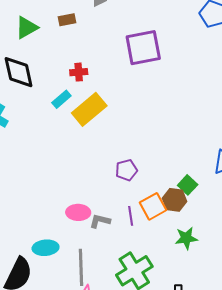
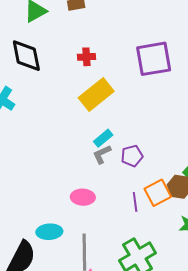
purple square: (143, 48) -> (154, 59), moved
cyan rectangle: (61, 99) -> (103, 138), moved
gray L-shape: (100, 221) -> (102, 154), moved, turned -40

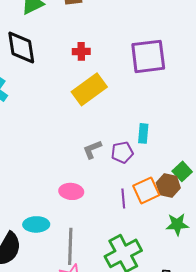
cyan rectangle: (103, 138) -> (143, 133), moved, turned -48

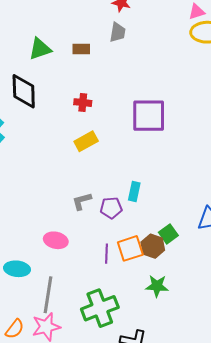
yellow rectangle: (89, 89) -> (86, 141), size x0.7

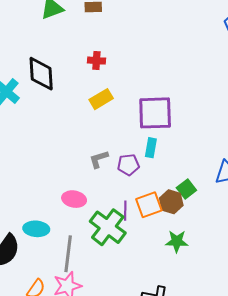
black diamond: (24, 91) -> (41, 74), moved
purple square: (149, 116) -> (155, 113), moved
green cross: (100, 308) -> (108, 227), moved, turned -30

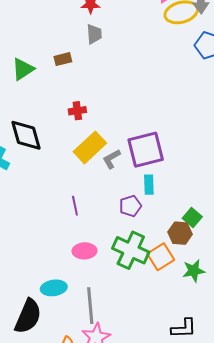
yellow rectangle: (101, 99) -> (90, 147), size x1.4
gray L-shape: (99, 159) -> (111, 159), moved
orange square: (149, 205) -> (161, 257), moved
purple line: (125, 211) -> (75, 206), moved
green cross: (108, 227) -> (131, 250), moved

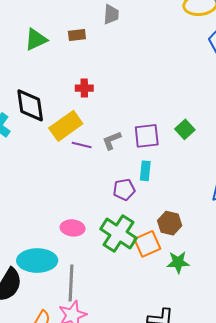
yellow rectangle: (90, 147) -> (66, 126), moved
purple square: (146, 150) -> (147, 136), size x0.7
purple line: (75, 206) -> (82, 145), moved, turned -72
green square: (192, 218) -> (185, 129), moved
cyan ellipse: (54, 288) -> (37, 261), size x1.5

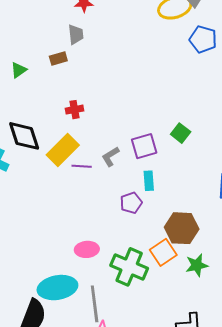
gray trapezoid: (111, 14) -> (76, 34), moved
green triangle: (36, 39) -> (19, 70), size x0.7
brown hexagon: (170, 223) -> (182, 228), size x1.4
green cross: (119, 234) -> (129, 267), moved

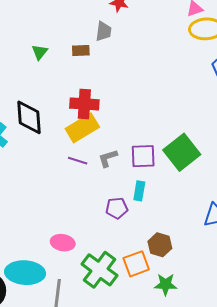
green triangle: (19, 70) -> (40, 52), turned -30
red cross: (75, 110) -> (84, 104), size x1.6
green square: (181, 133) -> (182, 152), size x1.8
yellow rectangle: (63, 150) -> (82, 128), moved
brown hexagon: (182, 228) -> (160, 245), size x0.7

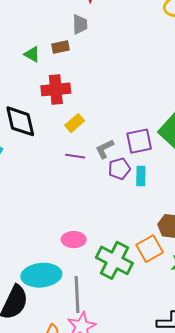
green triangle: (40, 52) -> (32, 54), moved, turned -30
red cross: (84, 104) -> (56, 89), moved
yellow rectangle: (82, 128) -> (75, 123), size x0.6
purple pentagon: (117, 208) -> (119, 169), moved

